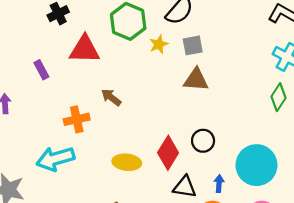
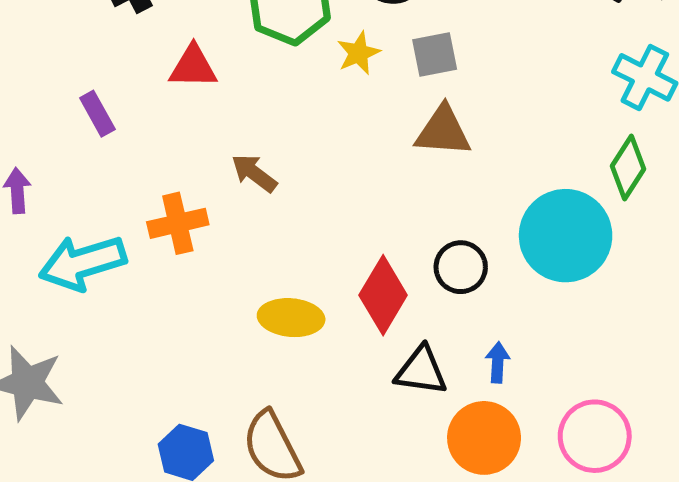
red triangle: (85, 49) -> (193, 67), size x0.7
cyan arrow: (55, 159) -> (82, 263), moved
cyan circle: (256, 165) -> (566, 236), moved

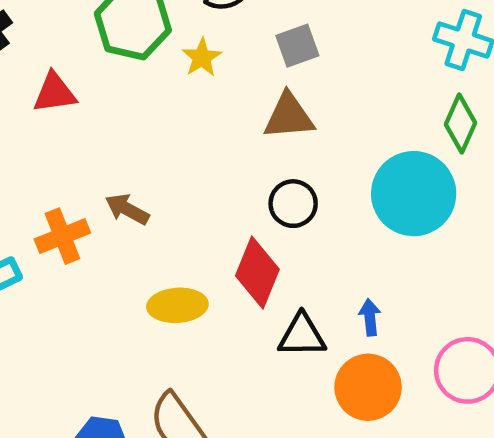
gray square: (435, 54) -> (297, 46), moved
brown arrow: (254, 173) -> (127, 209), moved
black circle: (461, 267) -> (293, 204), moved

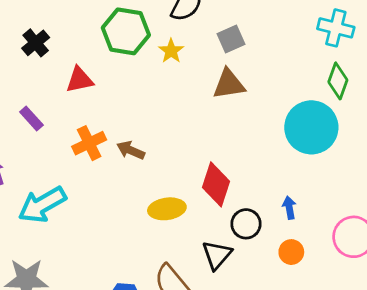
black circle: (293, 204) -> (246, 224), moved
orange cross: (62, 236) -> (89, 143), moved
black triangle: (302, 335) -> (217, 255), moved, turned -44
orange circle: (368, 387) -> (291, 252), size x0.6

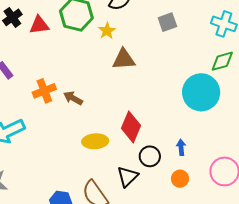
gray square: (231, 39) -> (167, 22), moved
red triangle: (80, 80) -> (39, 25), moved
green diamond: (338, 81) -> (222, 61), turned 50
brown triangle: (229, 84) -> (124, 59), moved

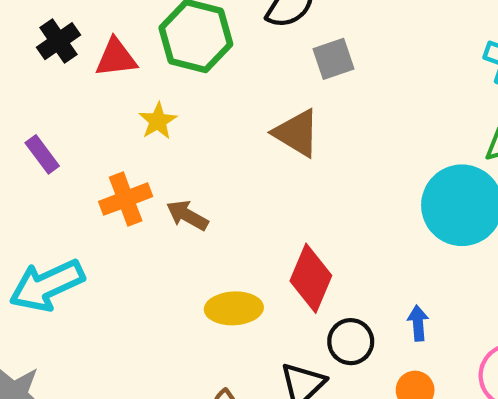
gray square: (167, 22) -> (333, 59), moved
yellow star: (107, 31) -> (158, 121), moved
brown triangle: (124, 59) -> (297, 133), turned 35

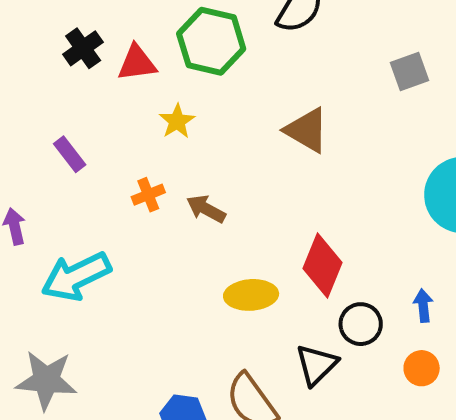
gray square: (333, 59) -> (410, 71), moved
orange cross: (126, 199) -> (148, 195), size x0.7

